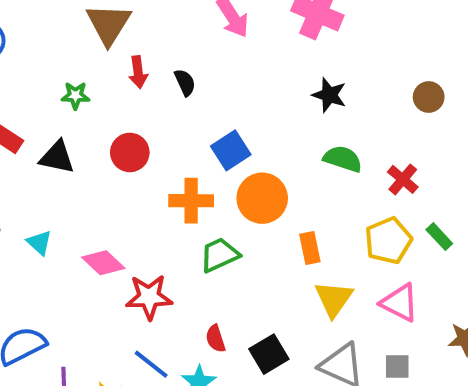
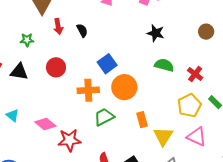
orange rectangle: (310, 248) -> (142, 120), moved

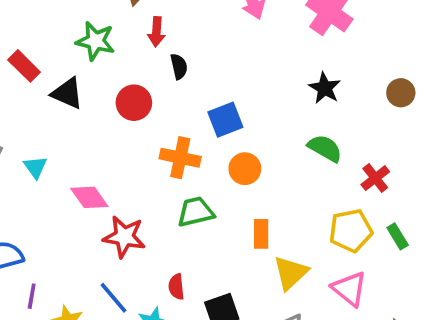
black semicircle: (82, 30) -> (179, 66), moved
brown circle: (206, 32) -> (401, 93), moved
green star: (27, 40) -> (95, 41), size x1.5
orange circle: (124, 87) -> (245, 169), size x0.7

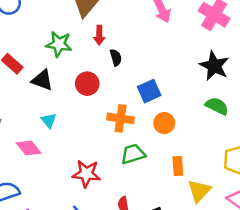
black star: (325, 88) -> (214, 66), size x1.4
cyan triangle: (35, 167) -> (49, 120), moved
pink diamond: (89, 197) -> (29, 148), moved

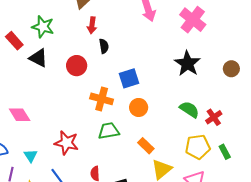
green star: (59, 44) -> (43, 27), moved
green semicircle: (217, 106) -> (189, 109), moved
cyan triangle: (49, 120) -> (31, 156), moved
orange rectangle: (178, 166) -> (146, 146), turned -49

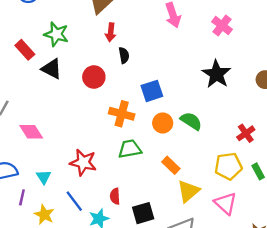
pink cross: (193, 20) -> (222, 25), size x0.7
green semicircle: (189, 109) -> (191, 121), moved

